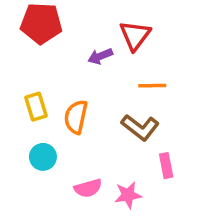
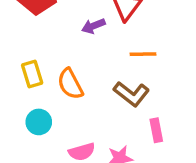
orange semicircle: (76, 117) -> (70, 84), turned -40

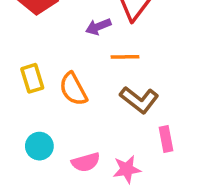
orange line: (143, 54) -> (125, 57), moved
cyan circle: (39, 122) -> (39, 146), moved

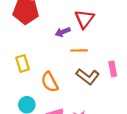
orange semicircle: (73, 89) -> (50, 82), moved
pink rectangle: (166, 139) -> (113, 69), moved

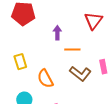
red triangle: (84, 19) -> (93, 21), moved
purple arrow: (63, 32) -> (57, 33), turned 112

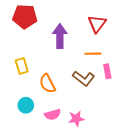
purple arrow: (57, 33) -> (60, 36), size x1.6
orange line: (72, 50) -> (93, 54), moved

